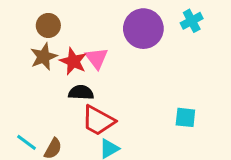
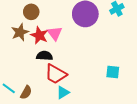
brown circle: (48, 25) -> (31, 12), moved

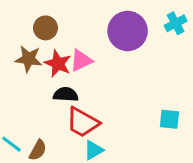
brown star: (20, 32) -> (28, 59), turned 30
pink triangle: (55, 33) -> (81, 60), turned 42

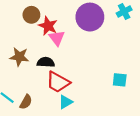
brown star: (28, 59) -> (19, 57), moved
pink triangle: (81, 60) -> (57, 38), turned -42
red star: (58, 64) -> (48, 26), moved

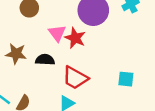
red star: (48, 26) -> (75, 38), moved
red trapezoid: (58, 82) -> (75, 78), moved

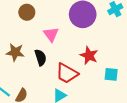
red star: (75, 38) -> (89, 55), moved
black semicircle: (45, 60) -> (41, 58), turned 70

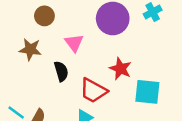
brown star: (15, 52) -> (30, 49), moved
cyan square: (111, 74) -> (147, 92), size x1.5

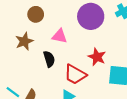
pink triangle: (74, 43) -> (60, 36), turned -42
brown star: (30, 49) -> (24, 41), turned -30

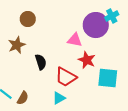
purple circle: (91, 16) -> (96, 25), moved
pink triangle: (60, 36) -> (75, 40), moved

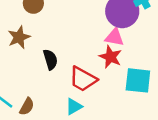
pink triangle: (75, 40) -> (114, 37), moved

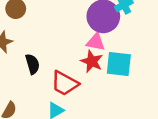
cyan square: (138, 80) -> (119, 64), moved

